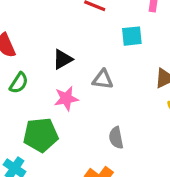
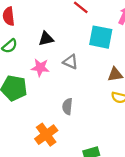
cyan square: (132, 36) -> (101, 37), size x1.5

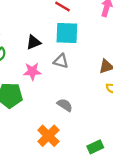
cyan square: (101, 37) -> (67, 33), moved
gray semicircle: (67, 106) -> (65, 105), turned 126

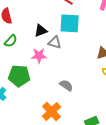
gray triangle: (61, 61) -> (55, 42), moved

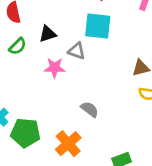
black triangle: (41, 31) -> (48, 34), moved
green pentagon: (19, 76) -> (25, 133), moved

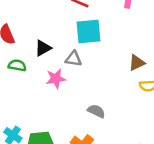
green semicircle: (18, 46) -> (17, 65), turned -114

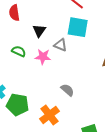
black triangle: (43, 48) -> (39, 31), turned -40
green semicircle: (17, 65) -> (19, 51), moved

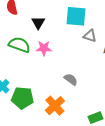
gray triangle: (60, 45) -> (90, 36), moved
green semicircle: (19, 51) -> (19, 45), size x1.5

